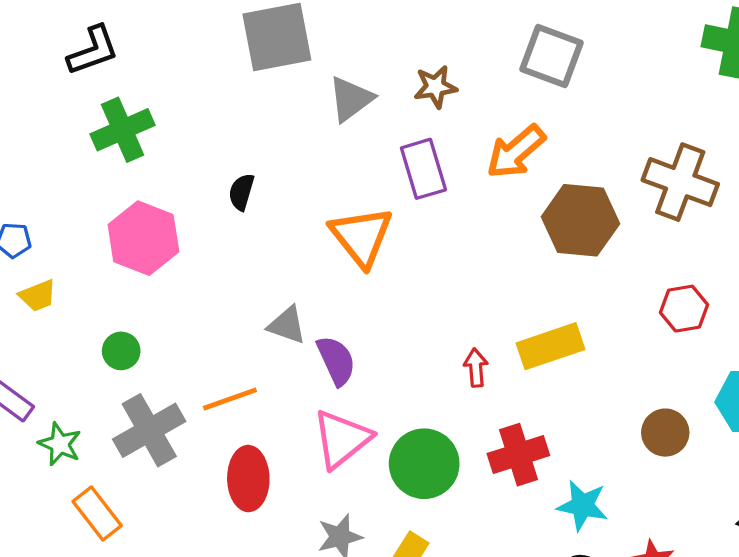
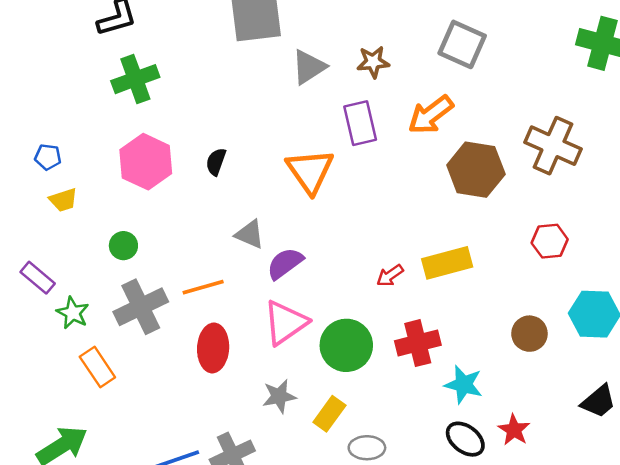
black semicircle: (241, 192) -> (216, 162), moved
purple semicircle: (336, 361) -> (285, 263), turned -105
red arrow: (476, 368) -> (390, 275), turned -124

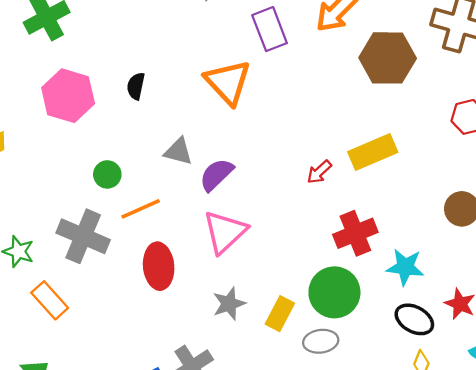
green circle: (123, 246) -> (107, 174), moved
gray cross: (141, 307) -> (83, 236), turned -33
green circle: (346, 345) -> (334, 292), moved

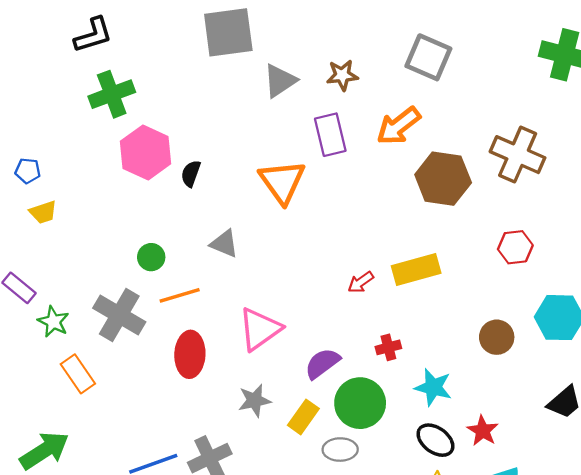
pink hexagon: (68, 96) -> (146, 153), moved
purple semicircle: (216, 175) -> (322, 363), moved
red cross: (355, 233) -> (388, 347), size x0.6

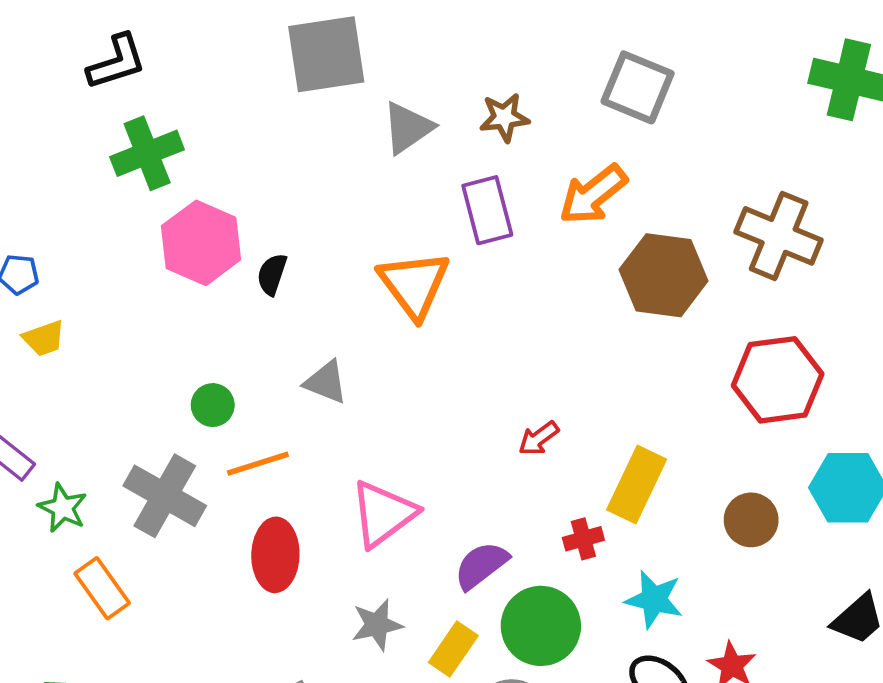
red hexagon: (515, 247) -> (778, 380), size x1.6
yellow rectangle: (416, 269) -> (637, 485), moved, turned -48

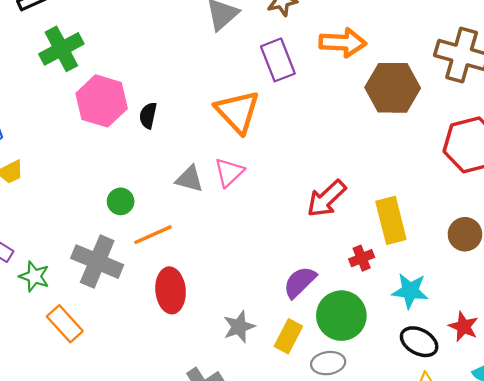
orange arrow: (593, 195) -> (343, 43), turned -132
red arrow: (539, 438) -> (326, 199), size x1.6
yellow rectangle: (637, 485) -> (391, 220), turned -33
pink triangle: (383, 514) -> (229, 172), moved, size x0.7

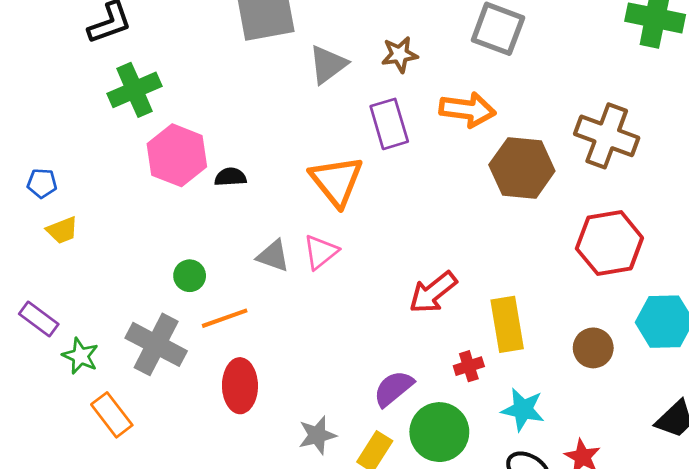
black semicircle: (148, 115) -> (230, 177), turned 70

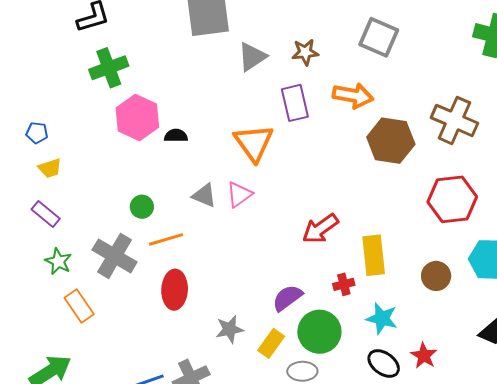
purple rectangle: (39, 319) -> (46, 214), moved

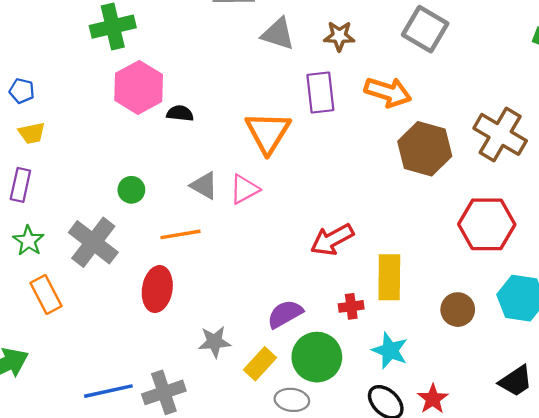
gray triangle: (252, 57) -> (278, 34), turned 44
purple rectangle: (46, 214) -> (20, 185), turned 56
orange line: (166, 239) -> (181, 234), moved

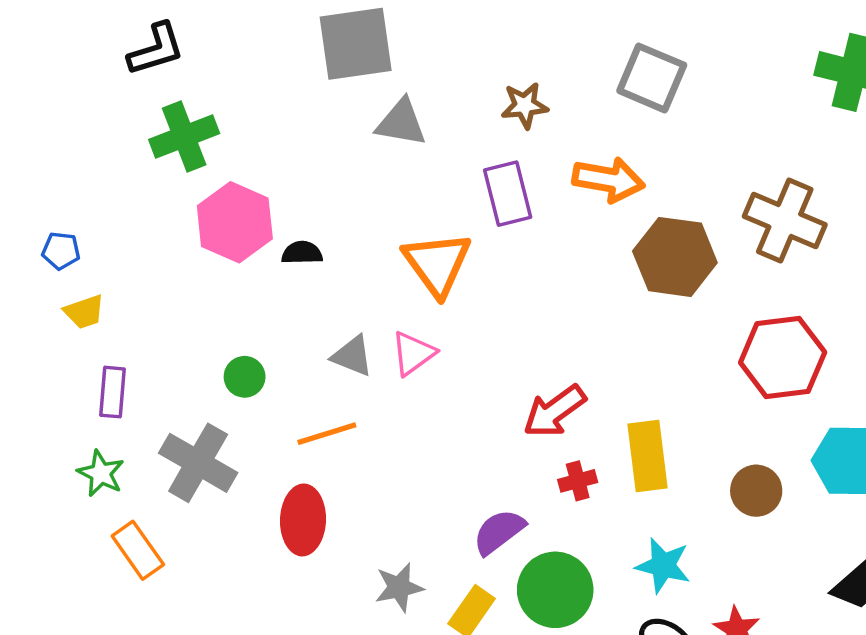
gray triangle: (278, 34) -> (401, 123), moved
purple rectangle: (20, 185) -> (112, 392), moved
red cross: (351, 306) -> (578, 481), moved

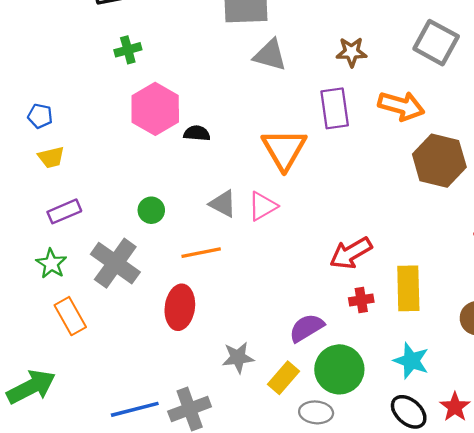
green cross: (184, 136) -> (128, 50), size x0.6
purple rectangle: (112, 392) -> (64, 211), turned 56

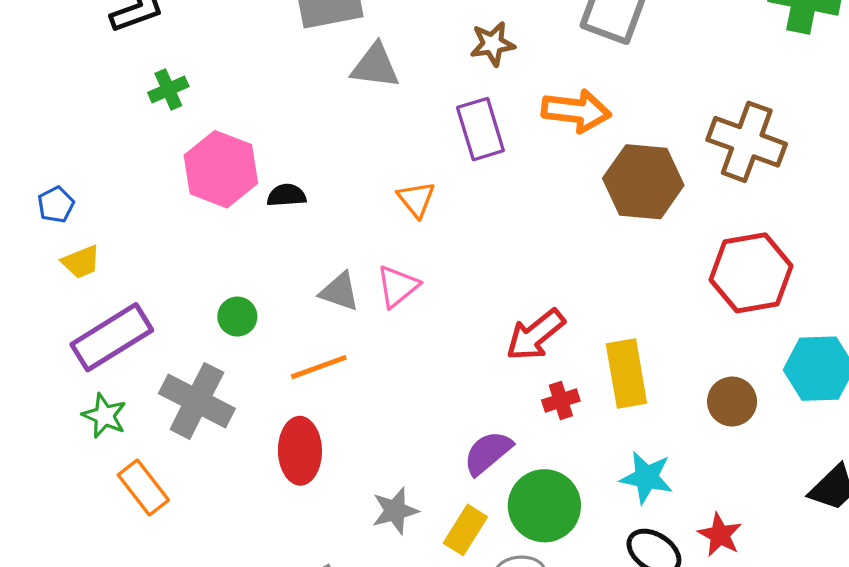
blue pentagon: (40, 116) -> (56, 205), turned -30
orange triangle: (284, 149) -> (416, 199), size x0.6
purple rectangle: (64, 211) -> (112, 337), size x1.6

